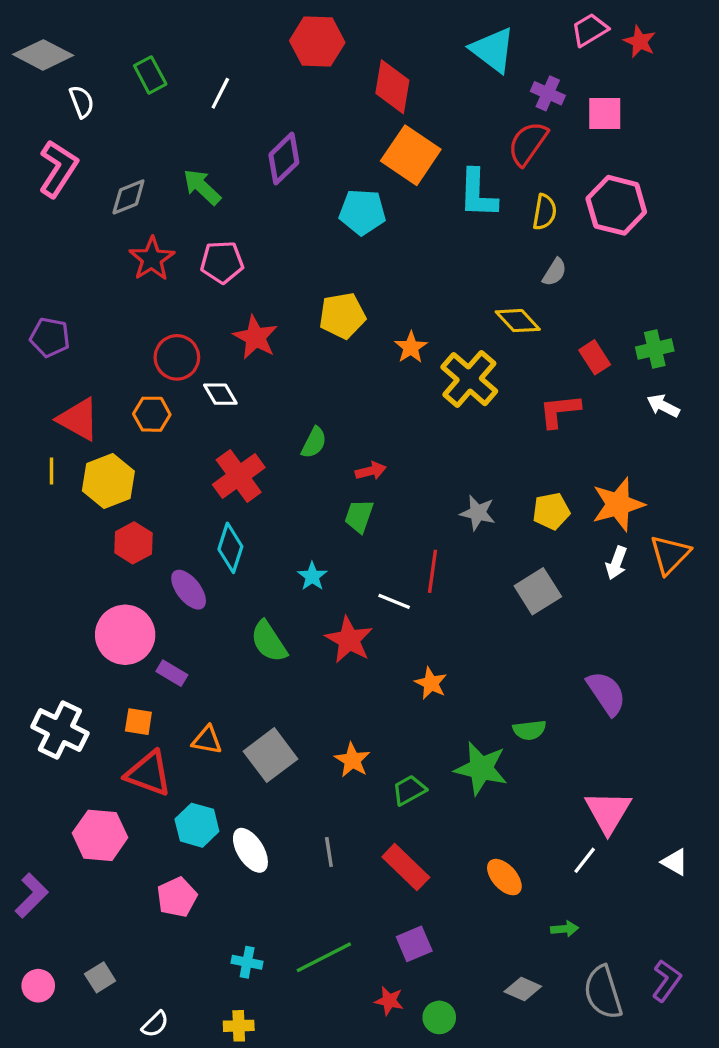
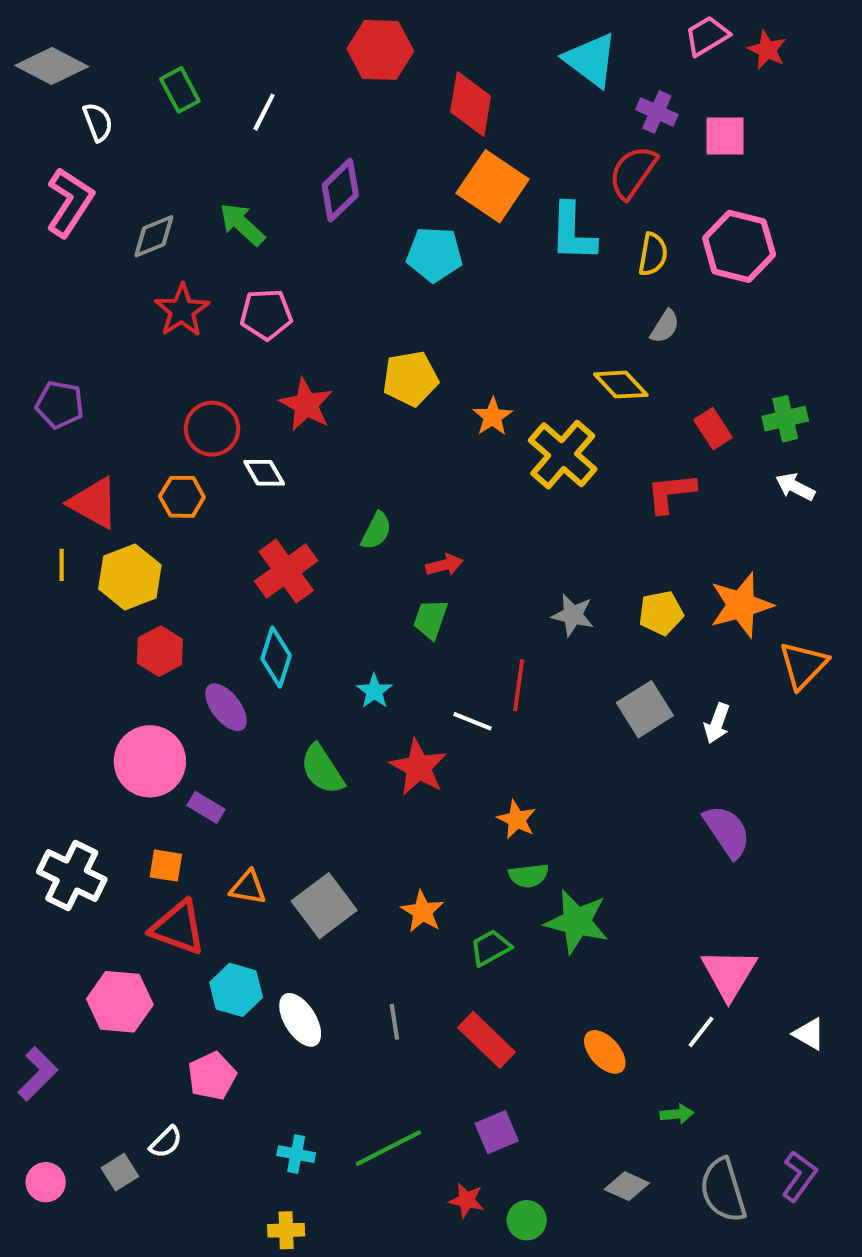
white arrow: (616, 563) -> (717, 723), moved
green semicircle: (529, 730) -> (529, 876), moved
white semicircle: (155, 1024) -> (166, 1142), moved

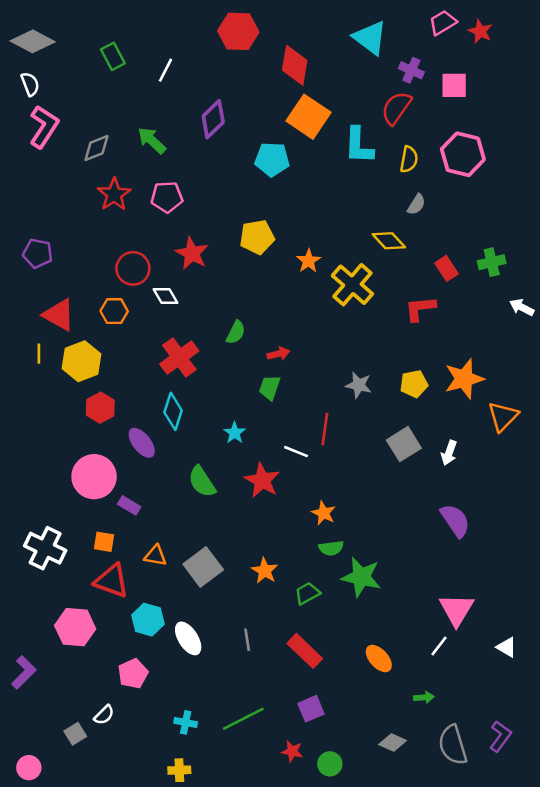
white semicircle: (98, 122) -> (30, 84), moved
white arrow: (795, 487) -> (522, 307), moved
pink circle: (46, 1182) -> (29, 768), moved

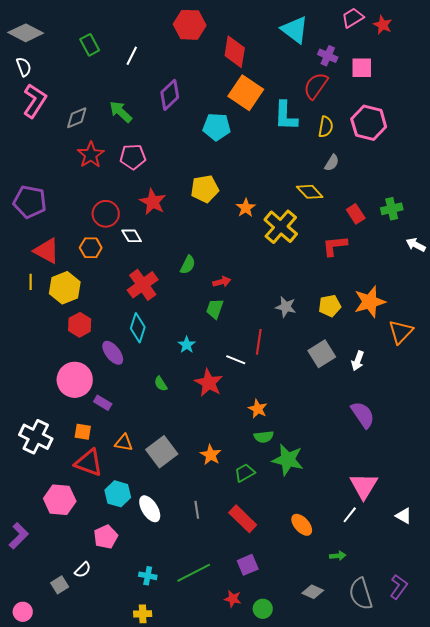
purple pentagon: (38, 253) -> (30, 202), size x1.4
green semicircle: (202, 482) -> (161, 384), size x0.6

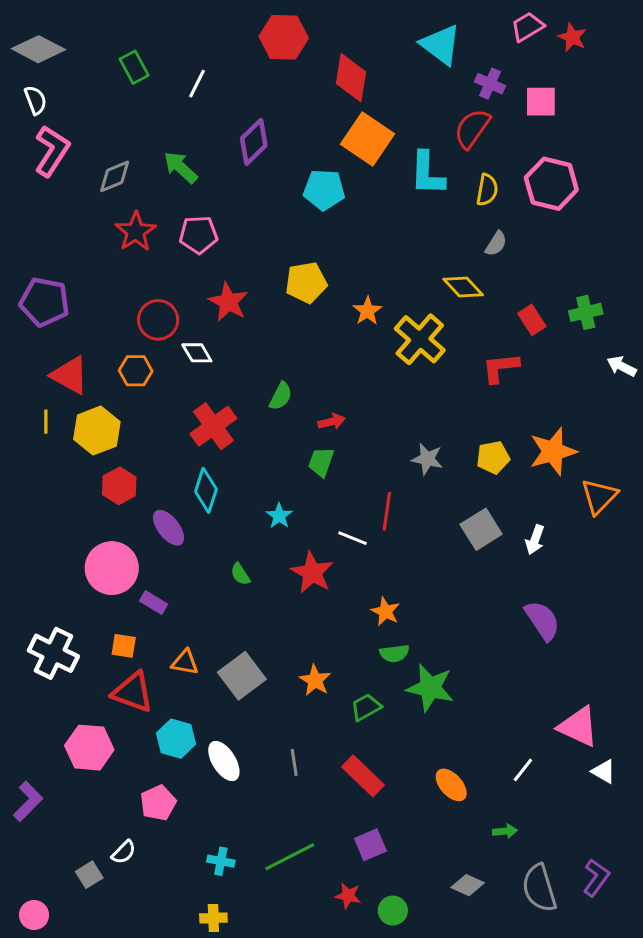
pink triangle: (364, 486) -> (578, 727), moved, turned -36

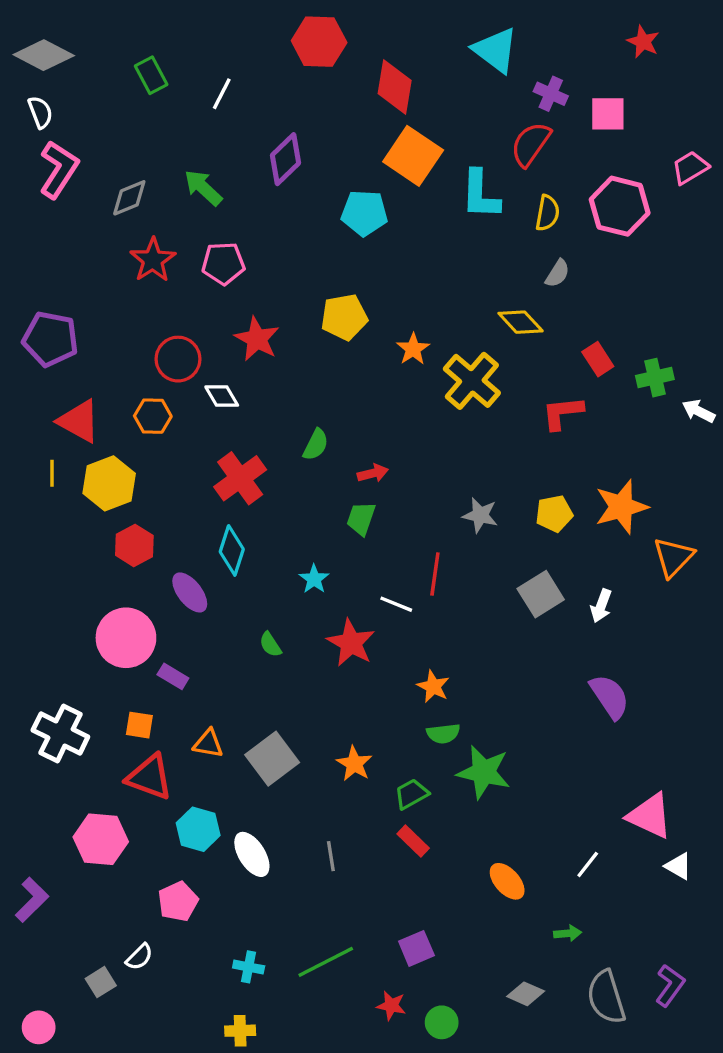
pink trapezoid: (527, 27) -> (690, 168), moved
green cross: (586, 312) -> (655, 378), moved
red rectangle: (363, 776) -> (413, 841), moved, size x0.7

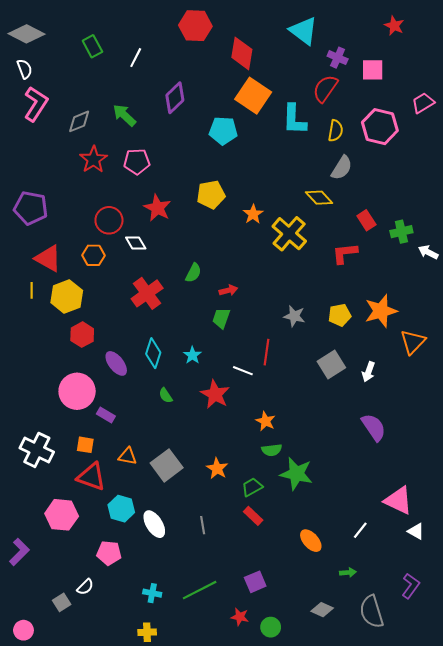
gray semicircle: (557, 273) -> (342, 168), size x1.4
cyan diamond: (232, 550) -> (153, 353), moved
pink pentagon: (178, 901) -> (109, 553), turned 30
purple L-shape: (670, 985) -> (411, 586), moved

